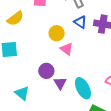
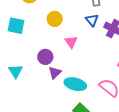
yellow circle: (57, 33) -> (55, 19), moved
cyan ellipse: (83, 88) -> (75, 84), turned -65

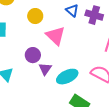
pink triangle: (71, 42) -> (56, 36), size x1.5
cyan ellipse: (75, 84) -> (67, 77), turned -30

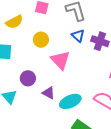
purple circle: (33, 55) -> (28, 78), moved
purple triangle: (45, 69) -> (49, 93), turned -40

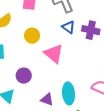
purple triangle: (49, 93) -> (47, 99), moved
cyan ellipse: (70, 101) -> (69, 93), turned -65

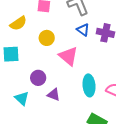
cyan ellipse: (69, 93) -> (89, 85), moved
purple triangle: (47, 99) -> (54, 95), moved

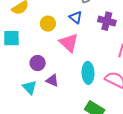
blue triangle: (83, 30) -> (76, 17), moved
cyan triangle: (22, 98) -> (30, 87), moved

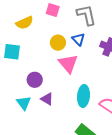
yellow circle: (48, 24) -> (58, 43), moved

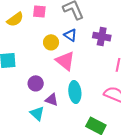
yellow semicircle: (25, 23) -> (15, 19), moved
cyan ellipse: (83, 96) -> (75, 92), moved
cyan triangle: (24, 103) -> (37, 113), moved

